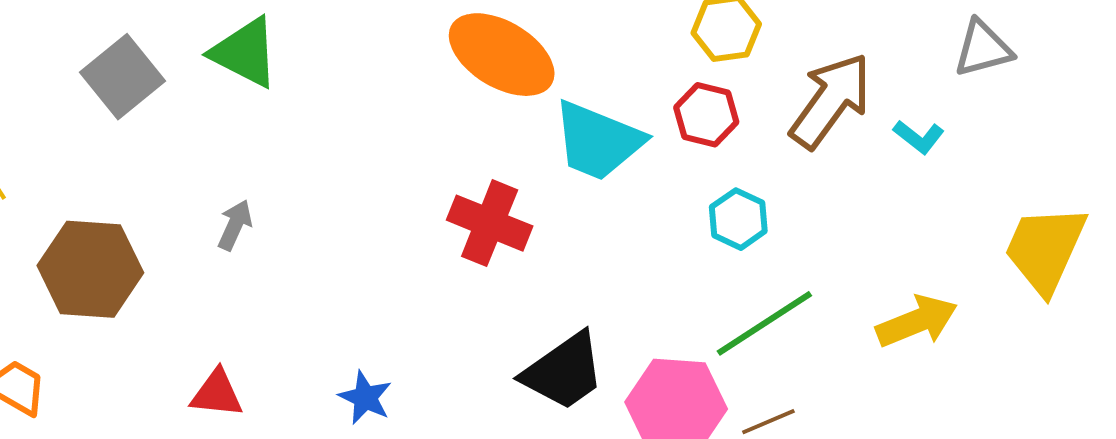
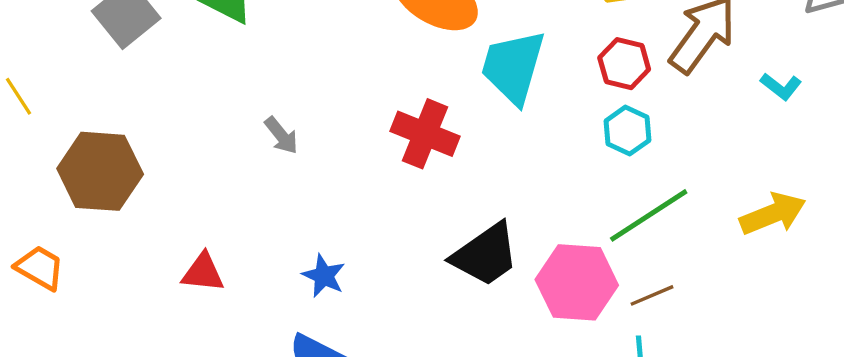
red hexagon: (706, 115) -> (624, 64), moved
cyan L-shape: (919, 137) -> (781, 86), moved
cyan trapezoid: (598, 141) -> (513, 67), turned 84
gray arrow: (235, 225) -> (281, 135), moved, turned 117

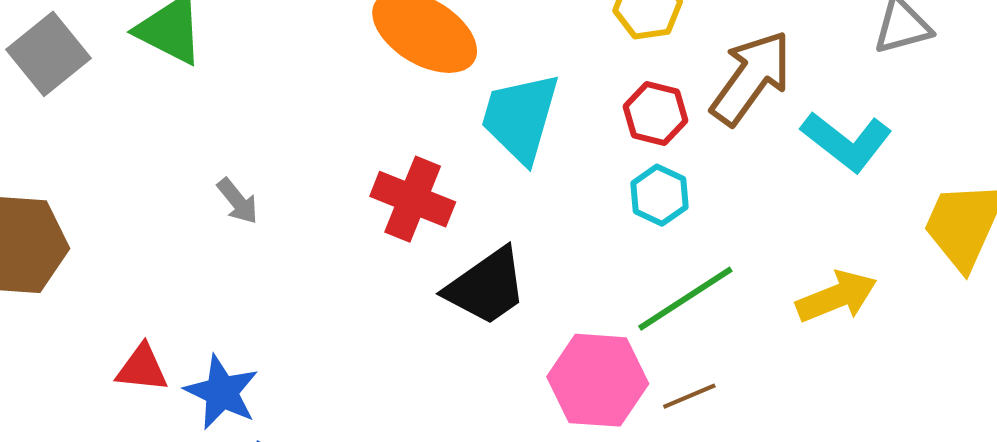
cyan L-shape: (781, 86) -> (847, 141), size x1.8
black trapezoid: (485, 255) -> (486, 287), moved
blue star: (324, 276) -> (222, 392), moved, size x1.4

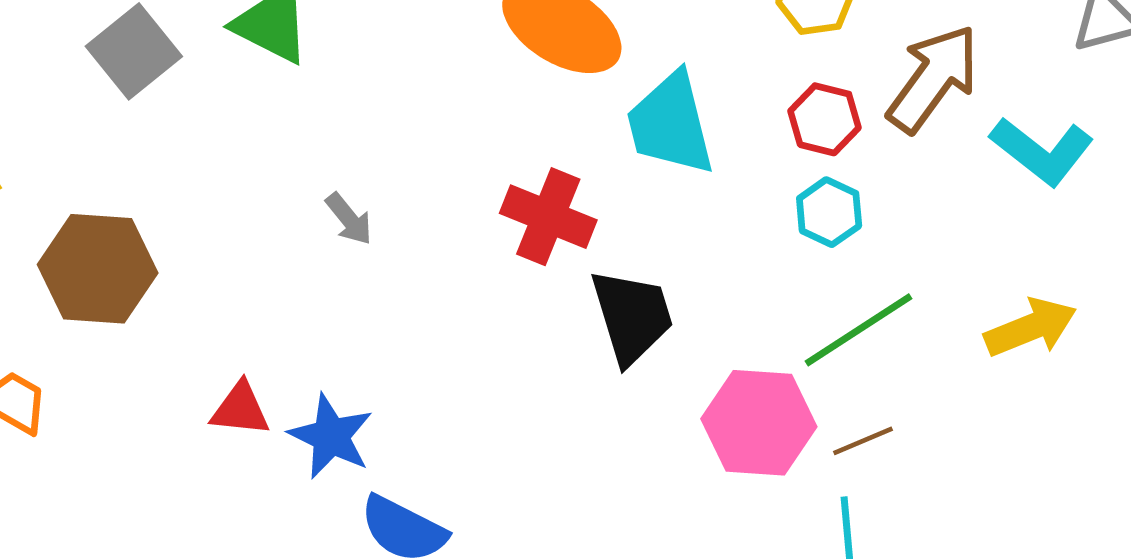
cyan trapezoid: (520, 118) -> (671, 124), turned -30
black trapezoid: (486, 287) -> (632, 316), turned -72

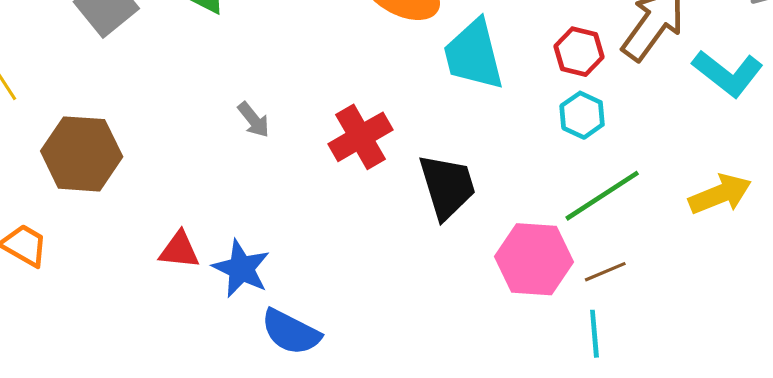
red cross: (548, 217) -> (360, 137), moved, turned 38

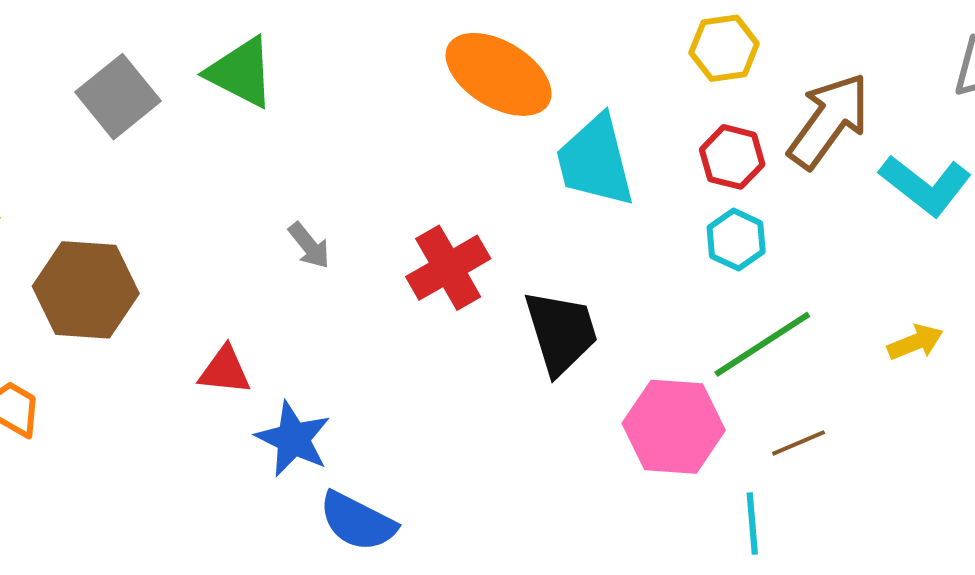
yellow arrow: (720, 194) -> (915, 342), size x0.7
red triangle: (179, 250) -> (225, 370), moved
brown line: (605, 272) -> (799, 443), moved

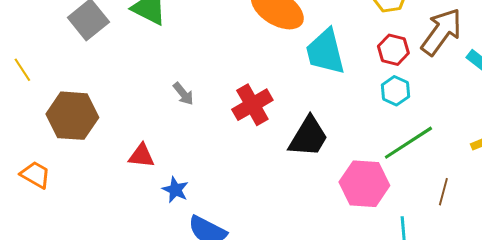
black trapezoid: (561, 332) -> (308, 137), turned 48
blue star: (293, 439) -> (175, 190), size x0.7
brown line: (799, 443) -> (443, 192), moved, turned -52

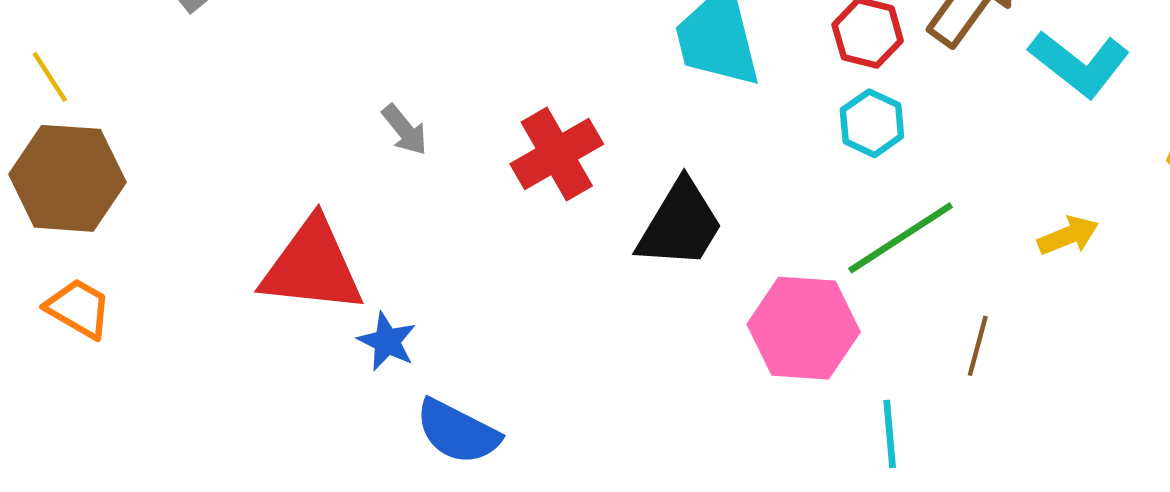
brown hexagon: (72, 116) -> (67, 178), moved
red triangle: (141, 156) -> (312, 266), size x1.8

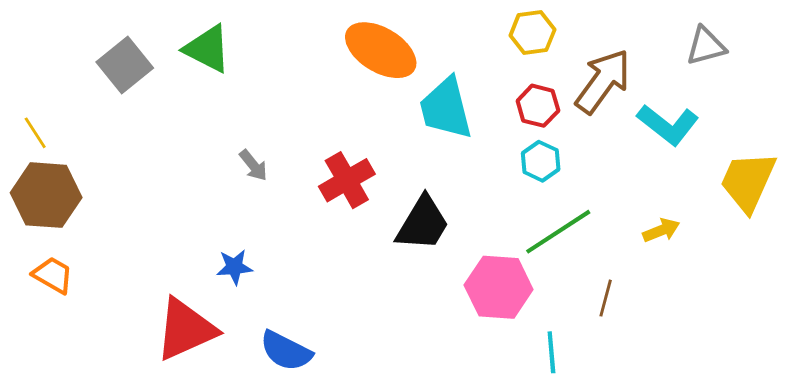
red triangle: (312, 266) -> (186, 329), moved, turned -30
blue star: (387, 341) -> (234, 267), moved, turned -30

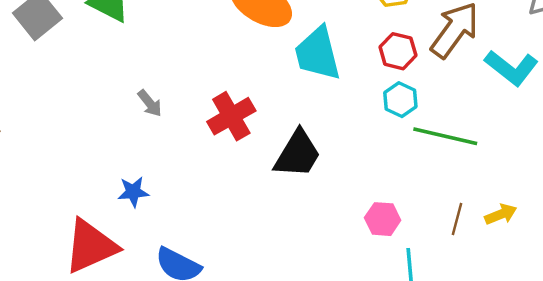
yellow arrow: (661, 230) -> (501, 214), moved
green line: (558, 232) -> (445, 136), moved, turned 46
pink hexagon: (499, 287) -> (383, 219), moved, size x0.6

